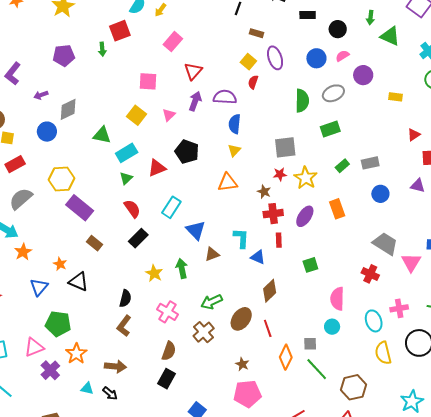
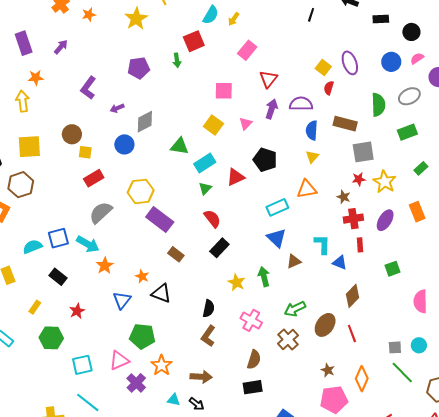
brown rectangle: (257, 33) -> (345, 124), moved, size x1.6
cyan rectangle: (171, 207) -> (277, 207), moved, turned 35
cyan circle: (332, 327) -> (419, 345), moved
orange diamond: (286, 357) -> (362, 379), moved
black rectangle: (167, 379) -> (253, 387), turned 54

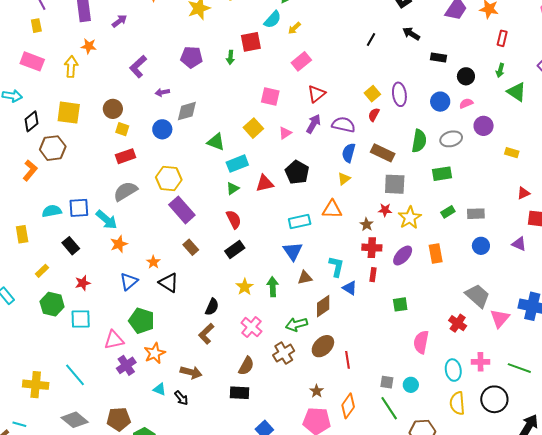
brown diamond: (353, 296) -> (323, 306), moved
cyan square: (82, 365) -> (81, 319), moved

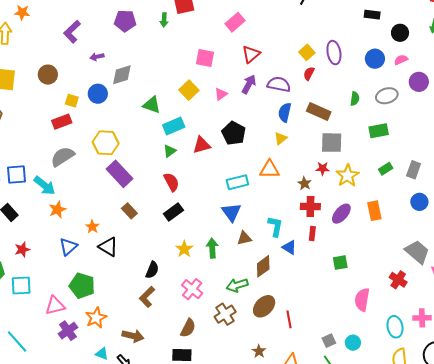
yellow square: (122, 129) -> (72, 101), moved
green semicircle: (419, 141) -> (355, 99), size x0.6
gray rectangle: (476, 214) -> (414, 170), turned -66
gray square: (387, 382) -> (329, 341), turned -32

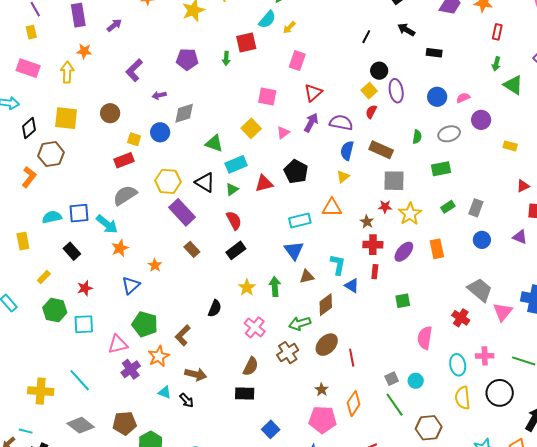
pink rectangle: (235, 22) -> (297, 61), turned -30
black circle: (400, 33) -> (379, 71), moved
black triangle: (108, 247) -> (205, 182), moved
brown L-shape: (147, 297) -> (183, 335), moved

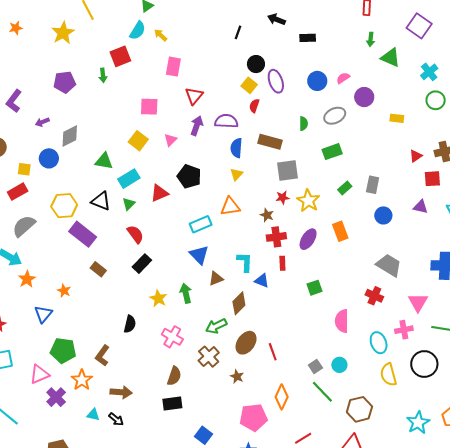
yellow arrow: (289, 28) -> (161, 35), turned 96
pink triangle: (503, 312) -> (418, 302), moved
brown star: (322, 390) -> (237, 376), moved

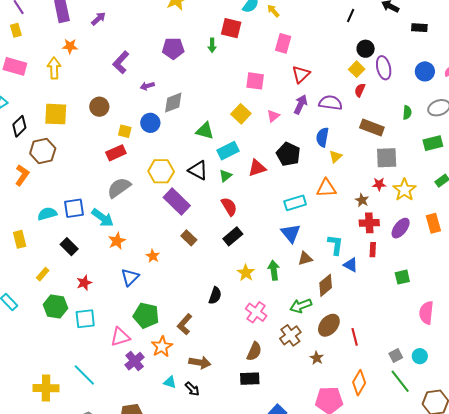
red square: (120, 56) -> (231, 28), turned 30
blue semicircle: (236, 148) -> (322, 137), moved

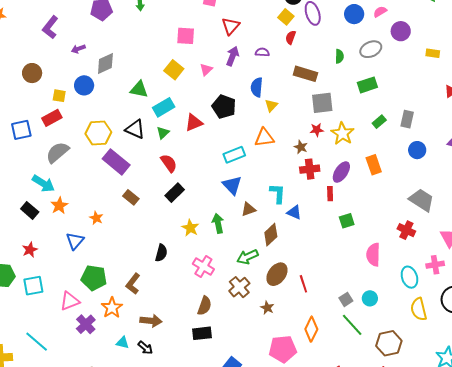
purple semicircle: (330, 103) -> (262, 52), size x0.6
blue square: (74, 208) -> (21, 130), moved
black rectangle: (69, 247) -> (30, 210), moved
red rectangle: (373, 250) -> (330, 194), moved

